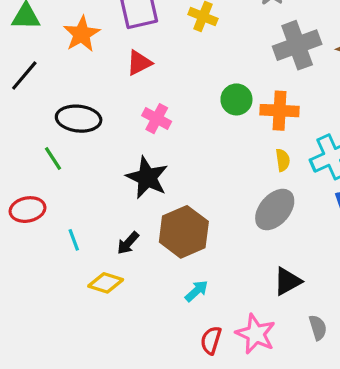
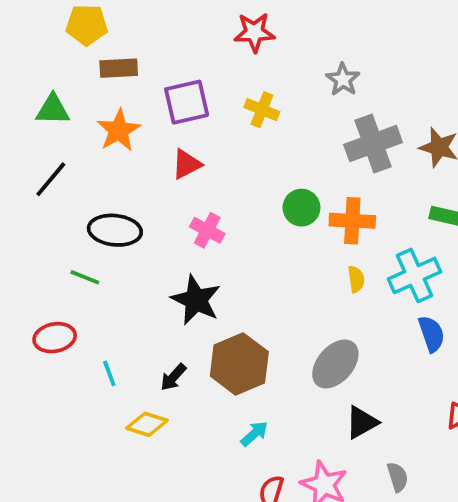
green line: (53, 158) -> (85, 277), turned -35
gray ellipse: (275, 210) -> (335, 364), moved

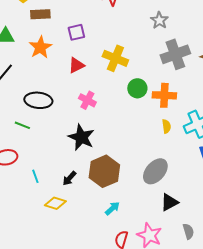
purple square: (187, 102) -> (76, 32), size x0.7
yellow cross: (262, 110) -> (115, 58), moved, size x1.4

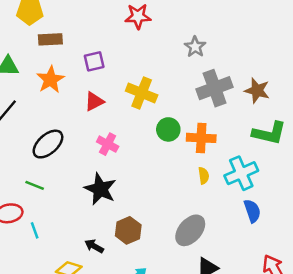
black ellipse: (38, 100) -> (48, 144), turned -48
green line: (22, 125) -> (35, 185), moved
brown hexagon: (104, 171) -> (128, 230), size x0.7
cyan line: (35, 176) -> (35, 230), moved
black arrow: (69, 178) -> (94, 246), moved, turned 77

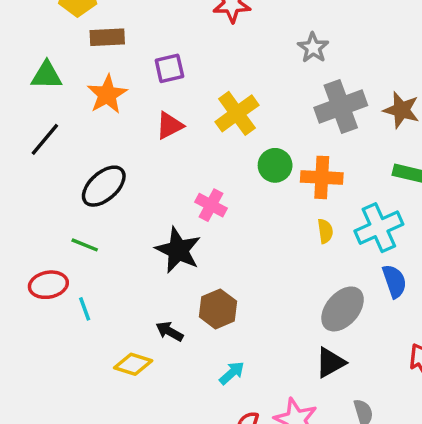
yellow cross: (142, 93) -> (237, 113), turned 32
pink cross: (108, 144) -> (211, 205), moved
gray ellipse: (190, 230) -> (343, 309), moved

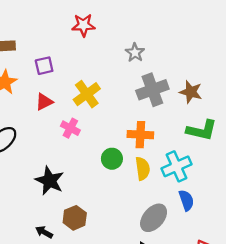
green circle: (275, 165) -> (112, 159), moved
pink cross: (211, 205) -> (70, 128), moved
yellow semicircle: (325, 231) -> (143, 169), size x1.5

